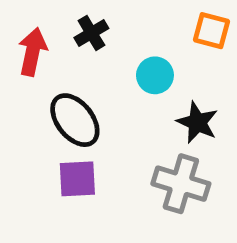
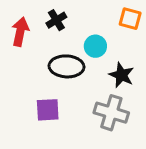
black ellipse: (75, 120) -> (66, 66), moved, turned -48

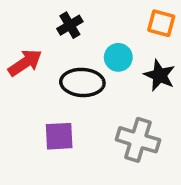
red arrow: (20, 32) -> (25, 63), moved, turned 44
black star: (121, 75) -> (160, 75), moved

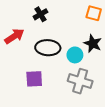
cyan circle: (118, 57) -> (75, 55), moved

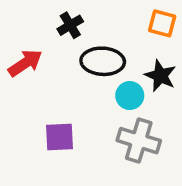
black ellipse: (48, 48) -> (103, 61), moved

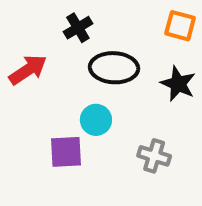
cyan circle: (130, 96) -> (96, 120), moved
gray cross: (139, 141) -> (154, 156), size x0.7

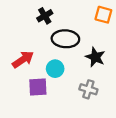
red arrow: (28, 70) -> (23, 59), moved
black star: (178, 84) -> (95, 57), moved

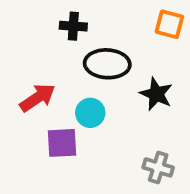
black cross: (45, 16) -> (73, 26), turned 35
gray cross: (88, 89) -> (158, 167), moved

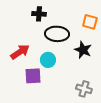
orange square: (169, 24) -> (90, 22), moved

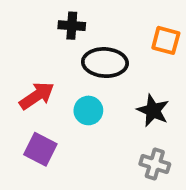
black star: (83, 50) -> (153, 110), moved
purple square: (33, 76) -> (40, 149), moved, turned 30

